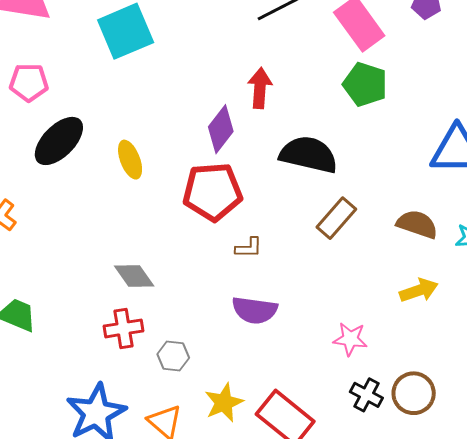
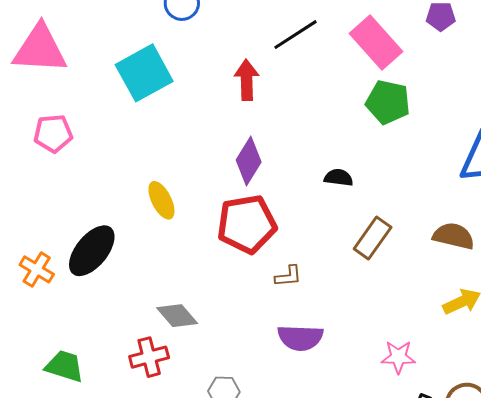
red arrow: (260, 88) -> (247, 80), moved
black ellipse: (59, 141) -> (92, 251), moved
black semicircle: (309, 155) -> (339, 178), size x0.5
red cross: (123, 328) -> (149, 357), moved

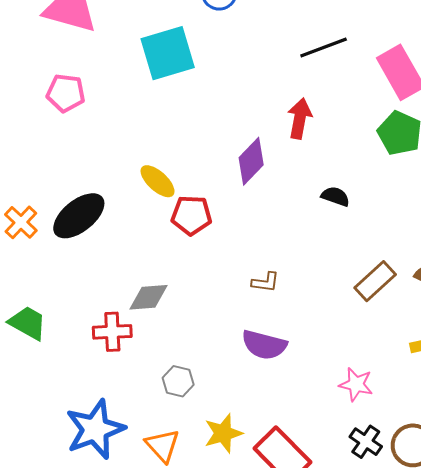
red arrow: (247, 80) -> (300, 119), moved
yellow ellipse: (161, 200) -> (158, 181), turned -33
red pentagon: (247, 224) -> (191, 215), moved, size x0.7
brown rectangle: (373, 238) -> (375, 281), moved
gray diamond: (177, 316) -> (148, 297), turned -66

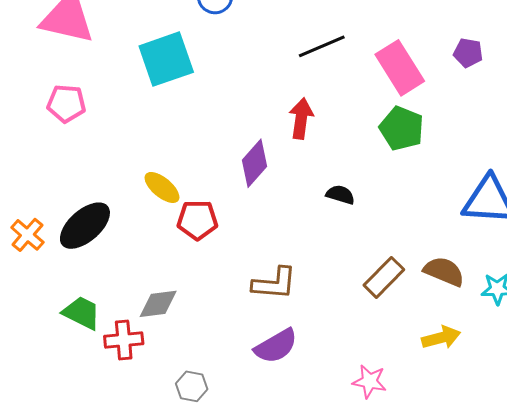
brown L-shape: (265, 282) -> (274, 283), size x1.6
green trapezoid: (28, 323) -> (82, 313), moved
purple semicircle: (264, 345) -> (276, 346), turned -42

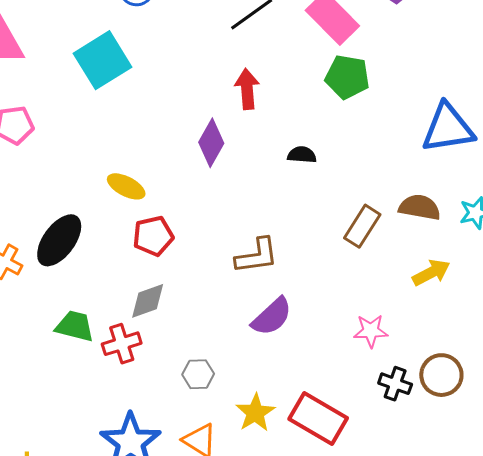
red pentagon: (197, 220) -> (153, 236), moved

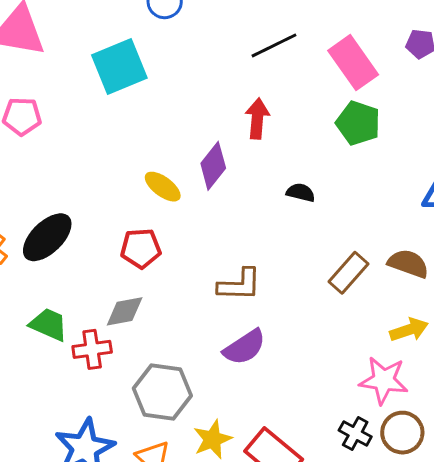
yellow ellipse: (126, 186) -> (163, 187), moved
pink star: (371, 331) -> (384, 380), moved, size x1.4
gray hexagon: (198, 374) -> (162, 392), size x1.8

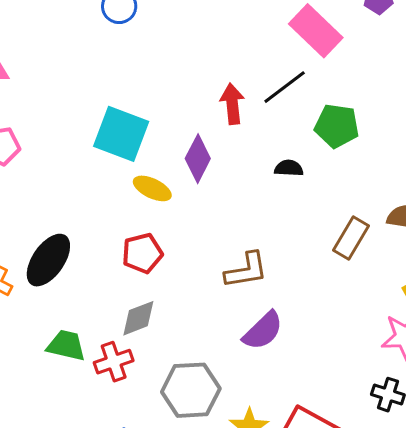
black line: (274, 45) -> (285, 87), moved
cyan square: (119, 67) -> (121, 134), moved, turned -36
green pentagon: (358, 123) -> (337, 126), moved

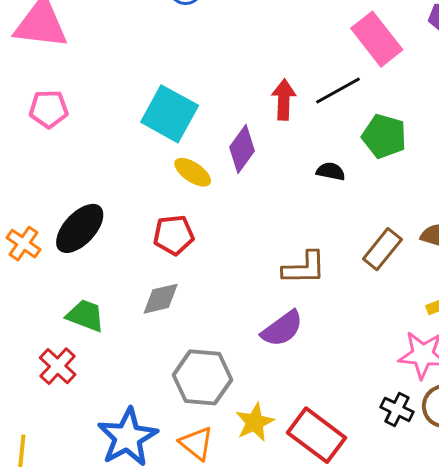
brown L-shape: (246, 270) -> (304, 268), moved
red cross: (114, 362) -> (58, 366), moved, turned -36

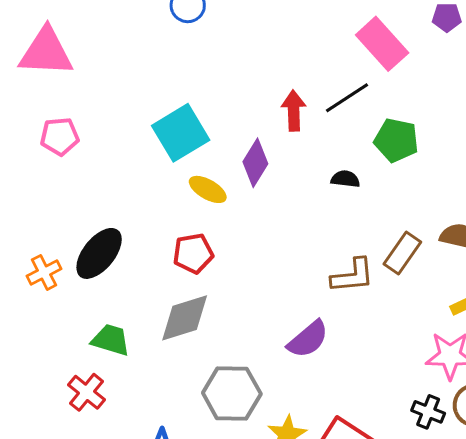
cyan square: (170, 114) -> (181, 133), turned 34
orange cross: (23, 244) -> (44, 272), turned 32
brown L-shape: (304, 268) -> (353, 276), moved
gray diamond: (161, 299) -> (185, 318), size x1.4

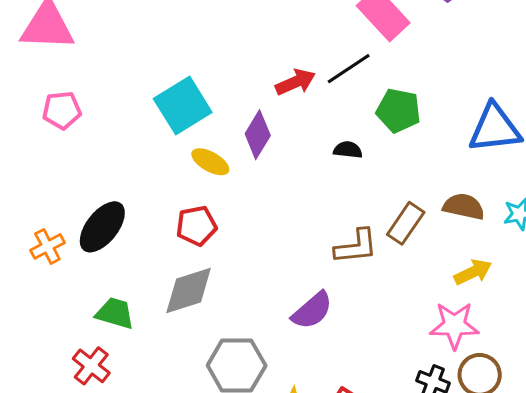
red arrow: (294, 111) -> (295, 82), turned 69

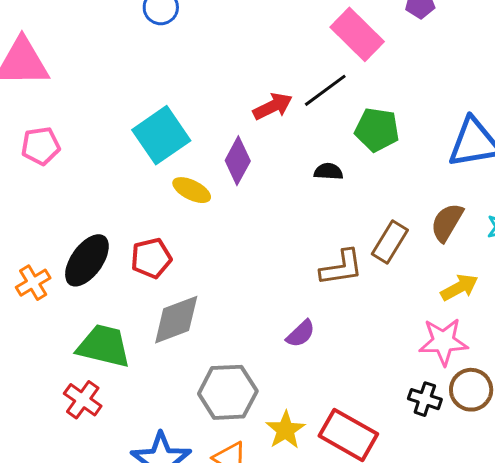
brown semicircle: (464, 206) -> (447, 222), turned -69
red pentagon: (196, 226) -> (151, 258), moved
purple semicircle: (312, 310) -> (301, 334), size x0.7
green trapezoid: (115, 313) -> (104, 346), size x1.4

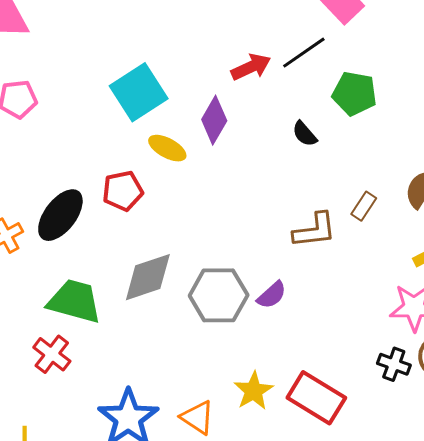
black semicircle: (328, 171) -> (305, 134), turned -136
brown rectangle: (390, 242) -> (364, 206), size x0.7
red pentagon: (151, 258) -> (123, 191), moved
gray hexagon: (228, 392) -> (219, 295), moved

